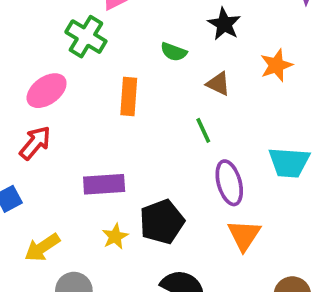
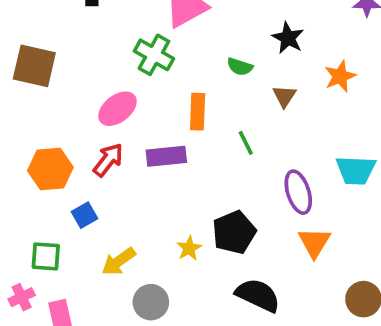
brown triangle: (218, 84) -> (284, 96), turned 40
green line: (203, 130) -> (246, 143), moved
purple rectangle: (104, 184) -> (166, 156), moved

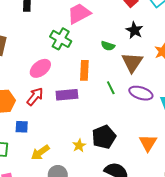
brown triangle: (284, 96) -> (132, 62), size x1.6
purple ellipse: (298, 192) -> (141, 93), moved, turned -55
blue square: (84, 215) -> (22, 127), turned 32

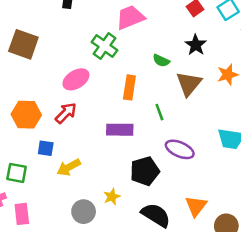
purple ellipse: (141, 93) -> (180, 149), moved
purple rectangle: (67, 95) -> (120, 130), moved
orange triangle: (148, 143) -> (196, 206), moved
yellow star: (79, 146) -> (112, 197), moved
yellow arrow: (40, 152) -> (69, 167), moved

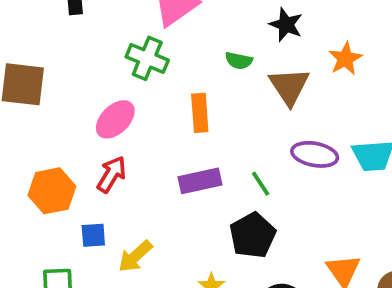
green line: (159, 112) -> (261, 184), moved
purple ellipse: (180, 149) -> (315, 154), moved

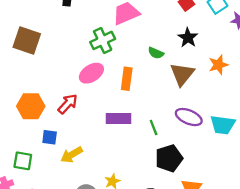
green cross: (147, 58) -> (103, 40), turned 30
pink ellipse: (115, 119) -> (91, 73), moved
black pentagon: (253, 235) -> (169, 158), moved

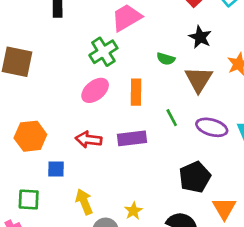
red arrow: (68, 104) -> (89, 140), moved, turned -120
green line: (154, 128) -> (172, 118), moved
yellow arrow: (71, 155) -> (84, 202), moved, turned 105

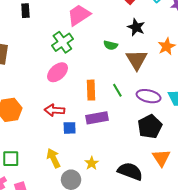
orange rectangle: (136, 92) -> (91, 90), moved
purple rectangle: (132, 138) -> (97, 118), moved
blue square: (56, 169) -> (70, 128), moved
black pentagon: (195, 177) -> (150, 127), moved

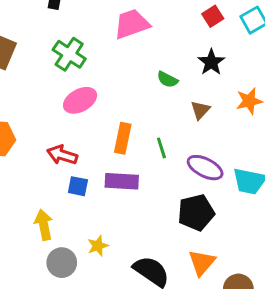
green cross: (62, 42) -> (69, 54), moved, turned -35
brown triangle: (137, 60) -> (200, 110), size x0.6

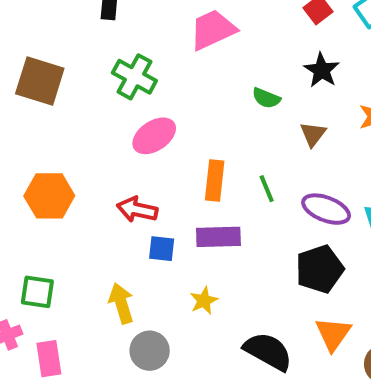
yellow star: (98, 246) -> (204, 301), moved

